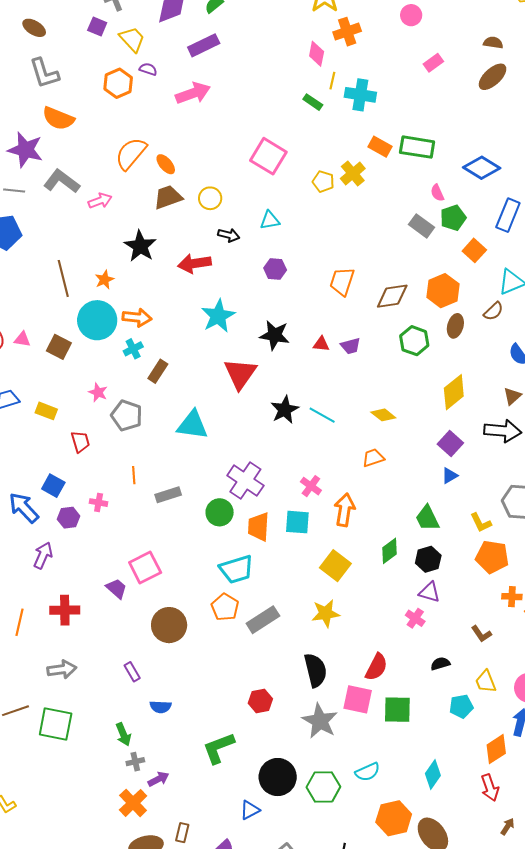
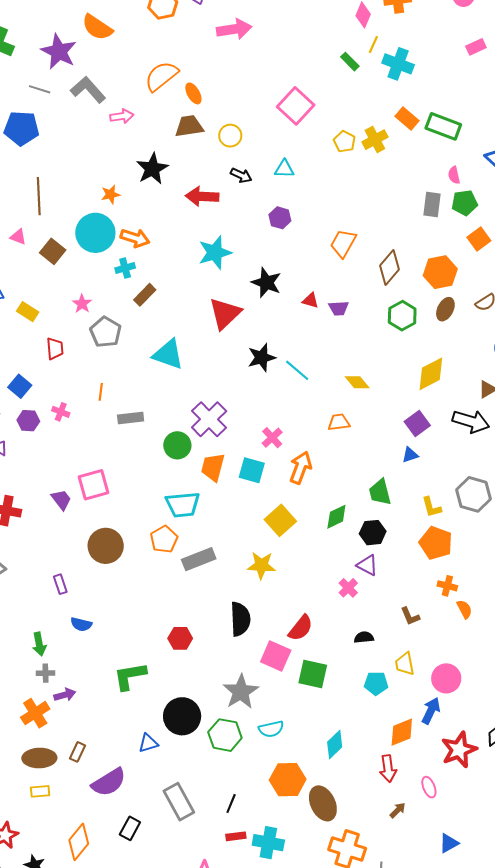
gray rectangle: (421, 226) -> (432, 205), turned 50
brown line: (63, 278) -> (39, 196), moved
brown diamond: (392, 296) -> (389, 267), turned -52
gray star: (320, 721) -> (241, 692), moved

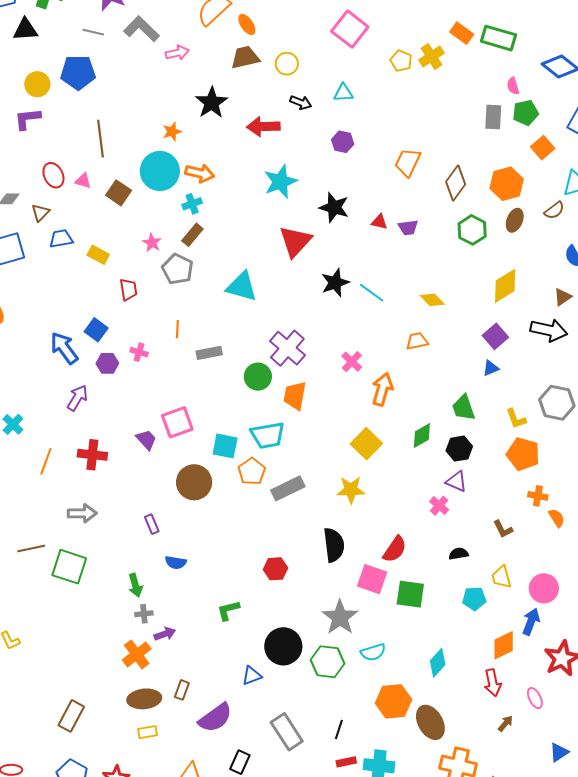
brown rectangle: (145, 295) -> (192, 235), moved
cyan square: (252, 470) -> (225, 446), moved
green L-shape: (130, 676) -> (228, 610), size x0.7

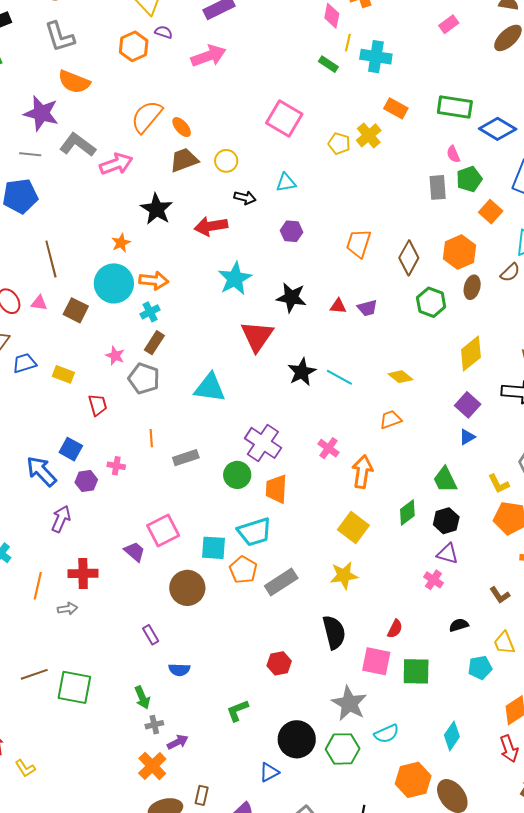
green rectangle: (499, 38) -> (455, 107), moved
pink arrow: (177, 53) -> (116, 164), size x1.4
gray arrow: (82, 513) -> (68, 609), moved, size x0.7
red semicircle: (395, 549) -> (395, 629), size x0.7

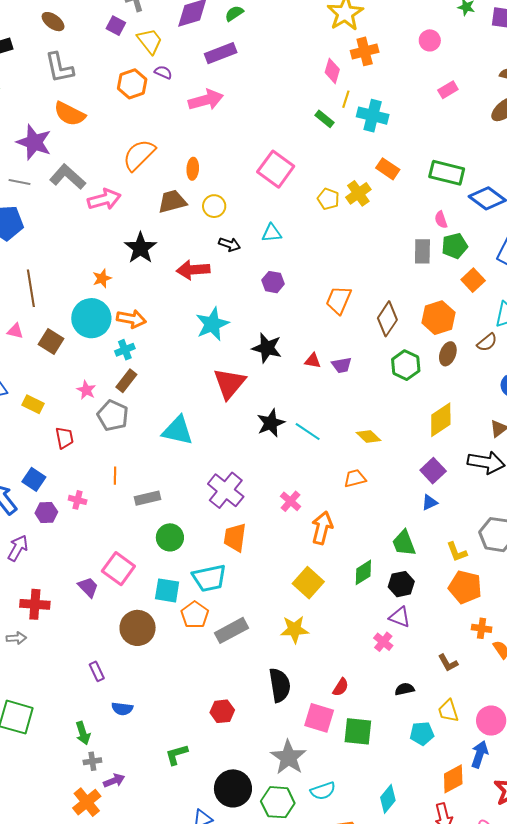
orange ellipse: (182, 127) -> (193, 169), moved, turned 40
green circle: (237, 475) -> (170, 537), moved
pink square: (163, 531) -> (118, 569), turned -32

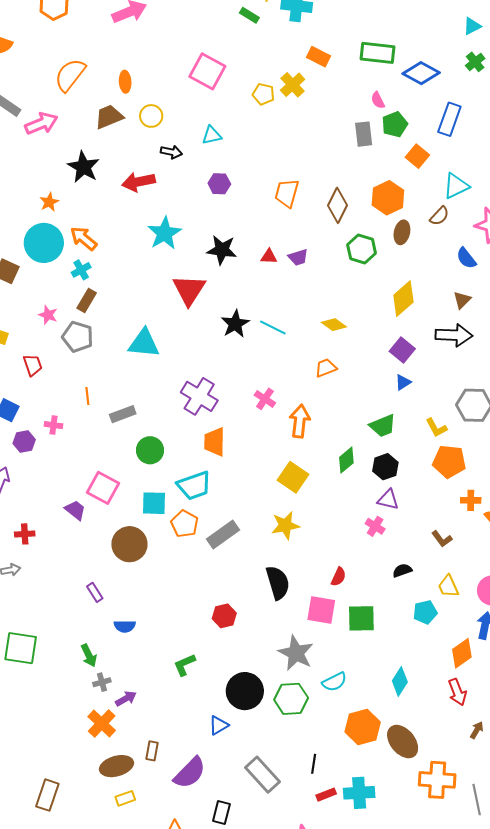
orange arrow: (131, 319) -> (84, 238), turned -144
green trapezoid: (404, 543) -> (383, 426), turned -84
red cross: (35, 604) -> (25, 534), size x0.7

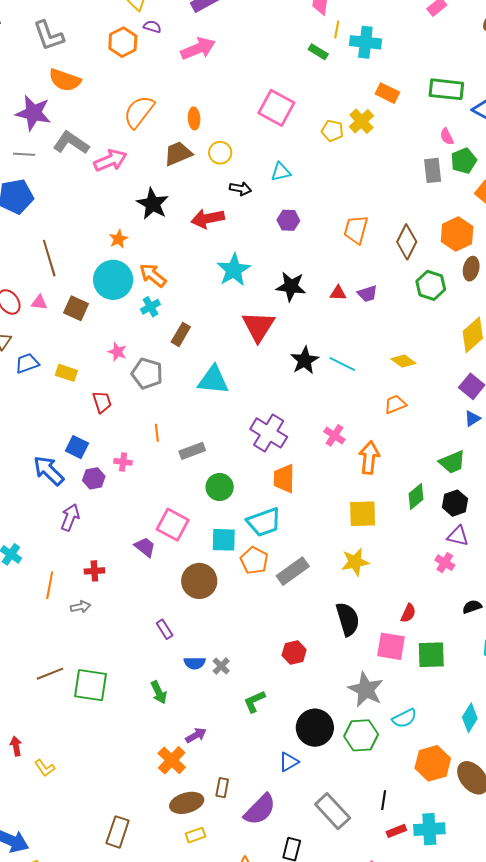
brown rectangle: (87, 300) -> (181, 334), moved
yellow square: (293, 477) -> (363, 514), turned -36
gray cross: (102, 682) -> (221, 666), moved, turned -30

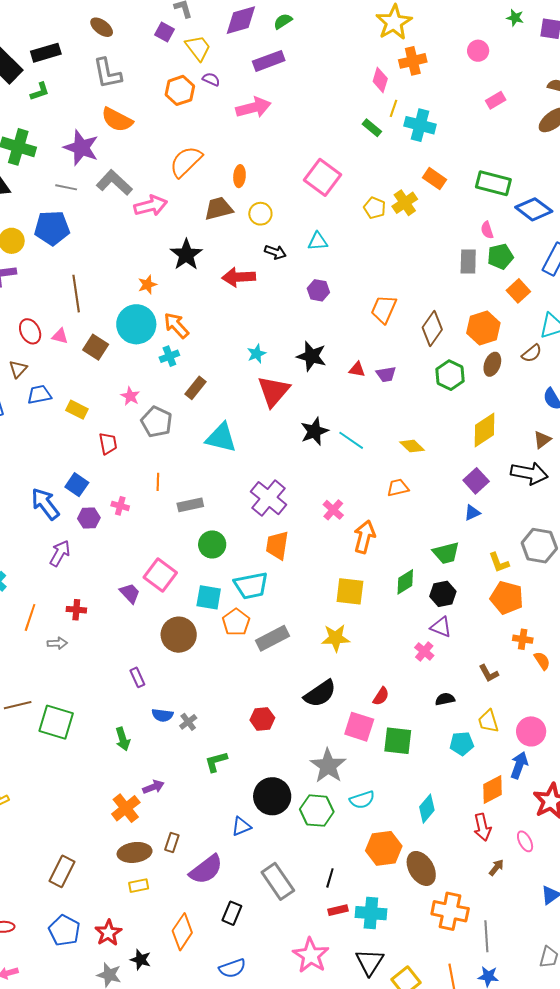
cyan star: (234, 270) -> (257, 354), moved, size x0.6
black semicircle: (348, 619) -> (320, 694), turned 64

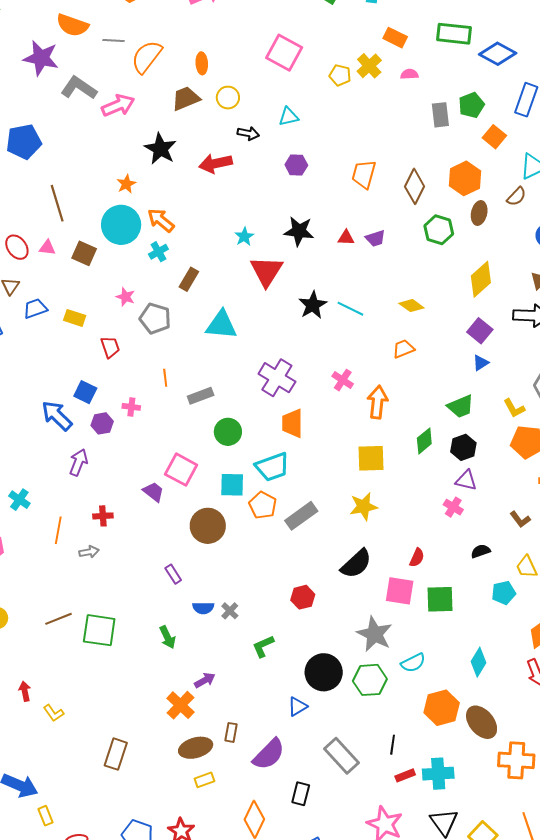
gray line: (66, 187) -> (113, 40), moved
pink semicircle: (487, 230) -> (409, 74), moved, turned 114
brown rectangle: (62, 871) -> (116, 754), moved

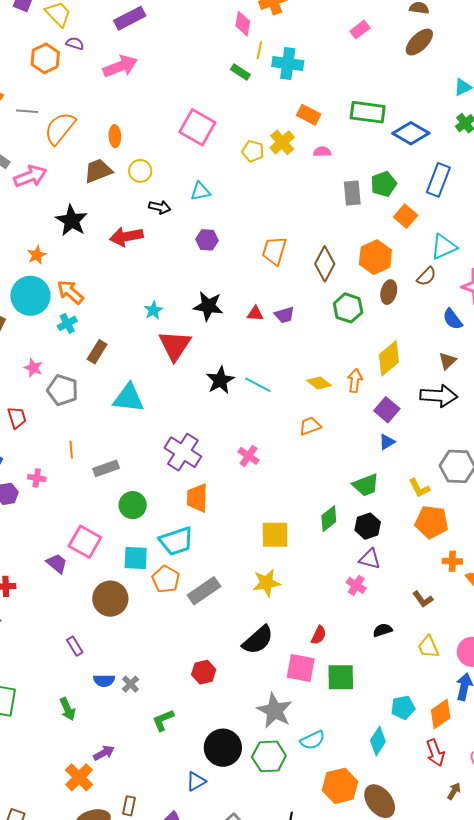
orange arrow: (377, 402) -> (355, 381), moved, size x0.7
cyan pentagon: (504, 593) -> (403, 708), moved

